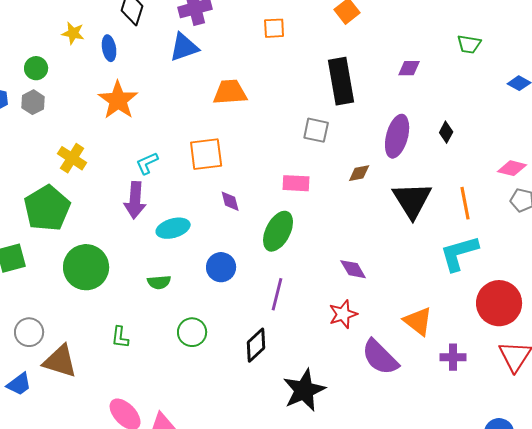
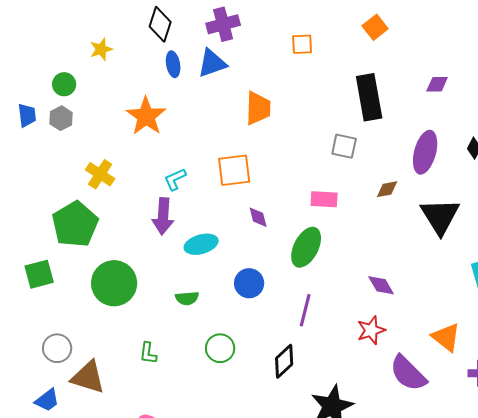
yellow star: (73, 33) -> (101, 49), turned -30
blue ellipse: (109, 48) -> (173, 64), moved
orange trapezoid: (230, 92) -> (258, 108), turned 96

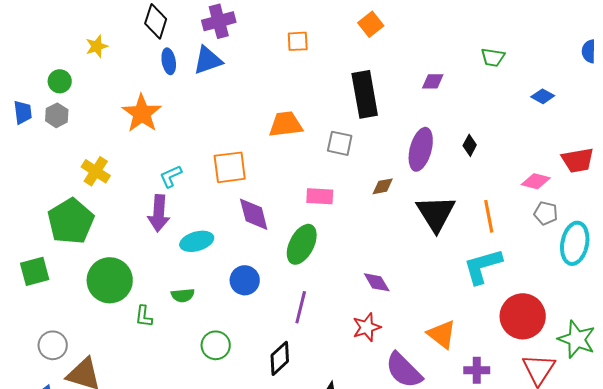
orange trapezoid: (258, 108) -> (286, 124), moved, turned -99
purple diamond: (258, 217) -> (254, 214), size x1.6
green L-shape: (148, 353) -> (144, 316), moved

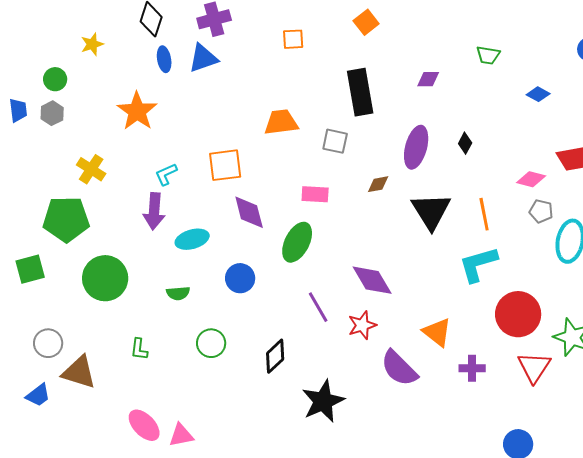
green pentagon: (71, 221) -> (66, 219), turned 30
purple diamond: (377, 282) -> (372, 280), size x1.5
purple line: (301, 307) -> (318, 307), moved, turned -44
green L-shape: (144, 316) -> (139, 349), moved

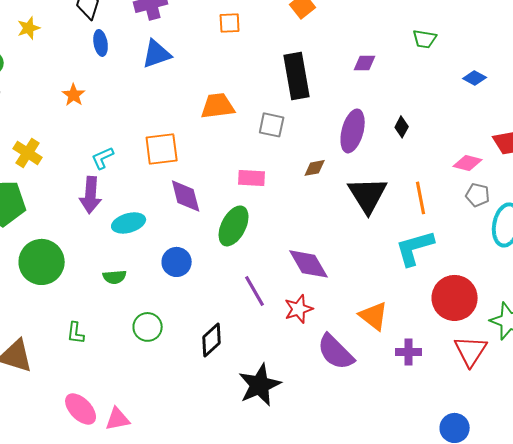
blue triangle: (203, 58) -> (157, 54), moved
orange star: (137, 111) -> (74, 95), size x0.6

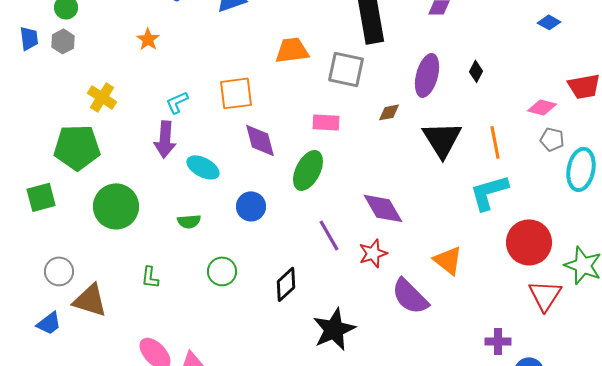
gray square: (272, 125) -> (346, 69), size x1.4
cyan ellipse: (129, 223) -> (203, 167), turned 44
purple cross: (409, 352) -> (498, 341), moved

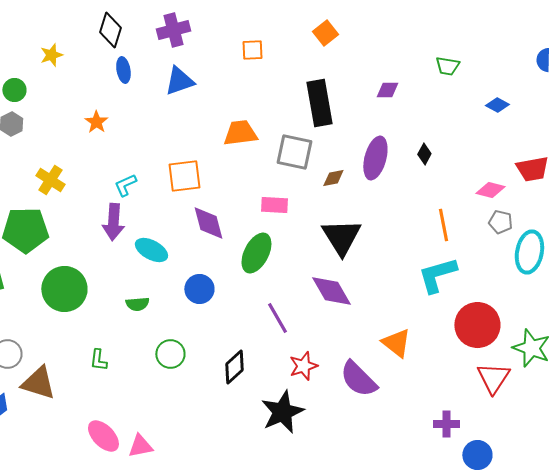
brown diamond: (389, 112) -> (333, 178), moved
black triangle: (442, 139) -> (341, 237), moved
red star: (373, 253) -> (303, 366), moved

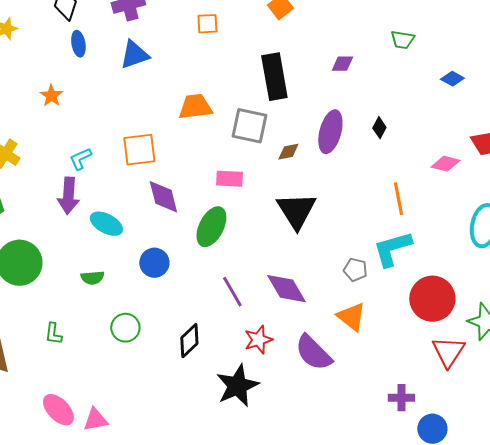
gray pentagon: (500, 222) -> (355, 270), moved
purple diamond: (331, 291) -> (286, 289), moved

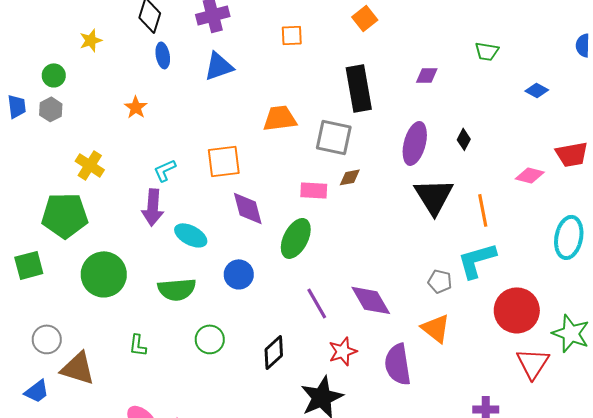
brown diamond: (288, 152) -> (350, 177), moved
black triangle: (296, 211) -> (434, 196), moved
green semicircle: (92, 278) -> (177, 289), size x1.6
purple semicircle: (313, 353) -> (398, 364), turned 36

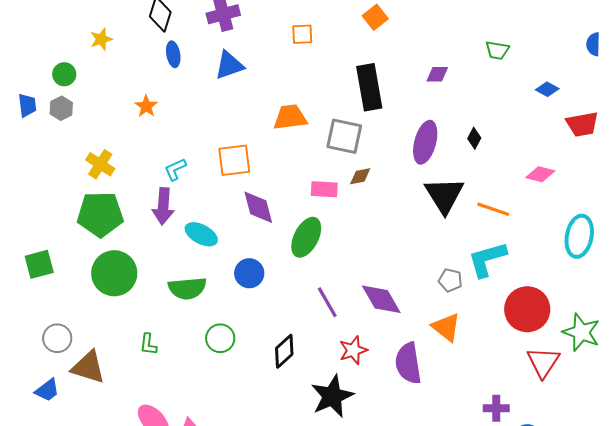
red trapezoid: (572, 154) -> (582, 124), moved
orange line: (483, 210) -> (493, 209), turned -60
green pentagon: (65, 215) -> (100, 214), moved

